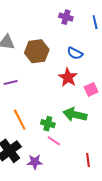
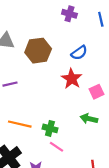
blue semicircle: (75, 53) -> (79, 53), turned -63
green arrow: (75, 115) -> (89, 119), moved, size x0.7
orange line: (20, 120) -> (20, 124), turned -50

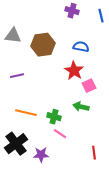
blue semicircle: (79, 53) -> (81, 47), turned -133
pink square: (96, 92) -> (89, 86), moved
green arrow: (89, 119) -> (81, 107), moved

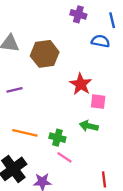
blue semicircle: (81, 47) -> (100, 41), moved
pink square: (89, 86) -> (98, 102), turned 32

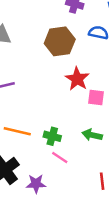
brown hexagon: (45, 54) -> (60, 41), moved
green arrow: (89, 126) -> (92, 135), moved

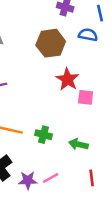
green arrow: (92, 135) -> (78, 144), moved
pink line: (60, 157) -> (51, 178), moved, turned -63

